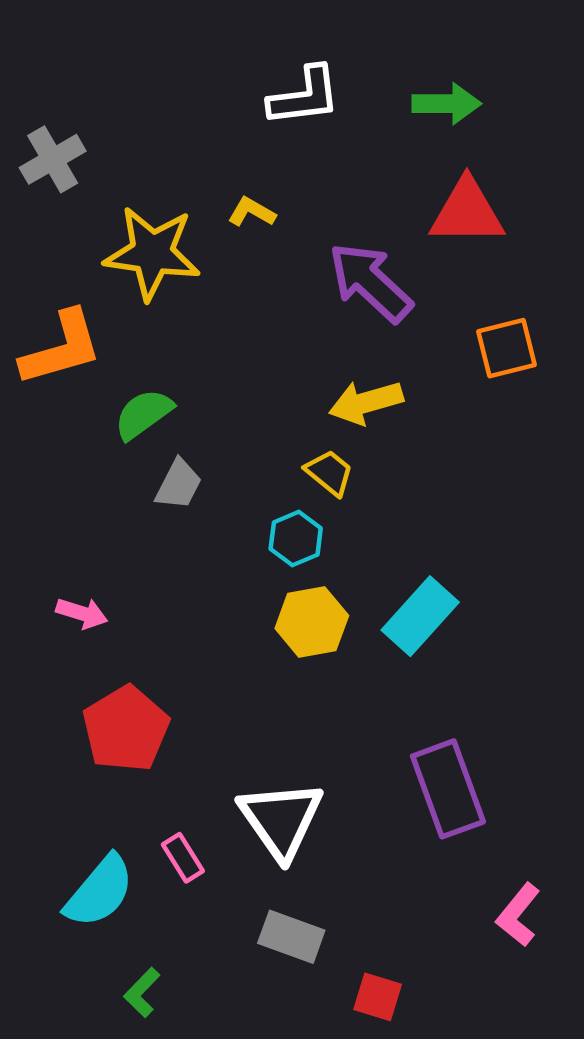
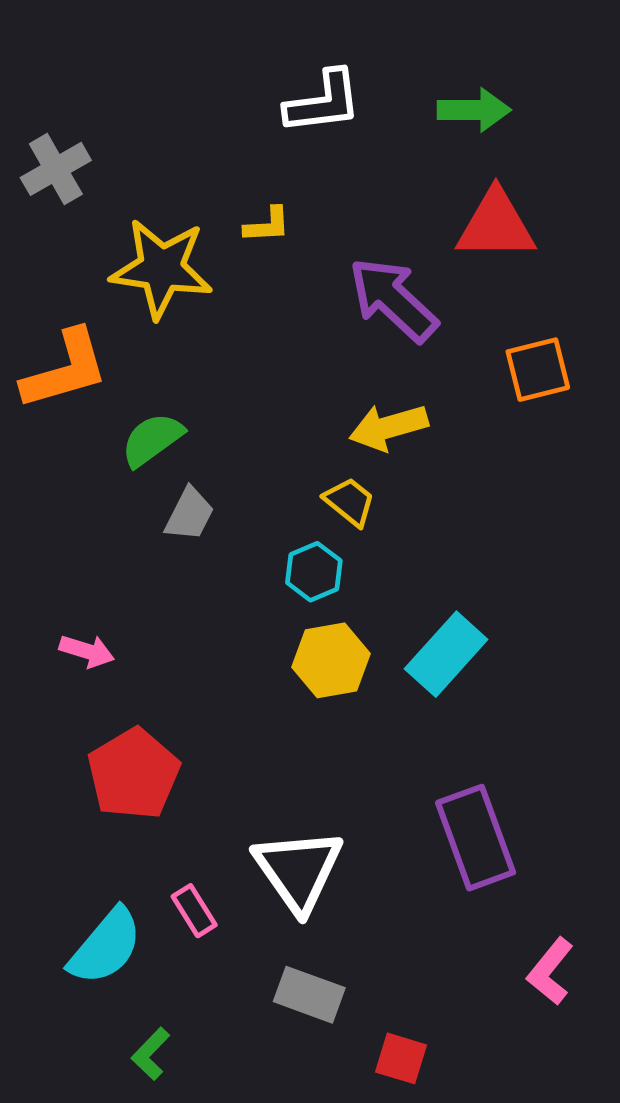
yellow L-shape: (252, 212) -> (267, 225), turned 147

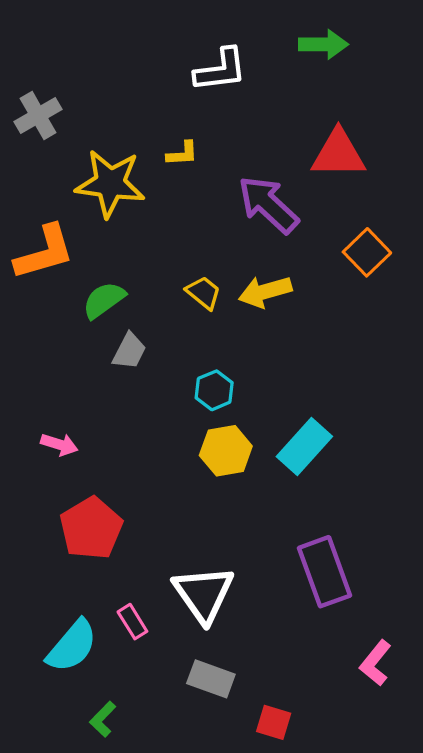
green arrow: (474, 110) -> (323, 44), moved
orange square: (538, 370) -> (367, 252), turned -30
yellow trapezoid: (350, 502) -> (204, 293), moved

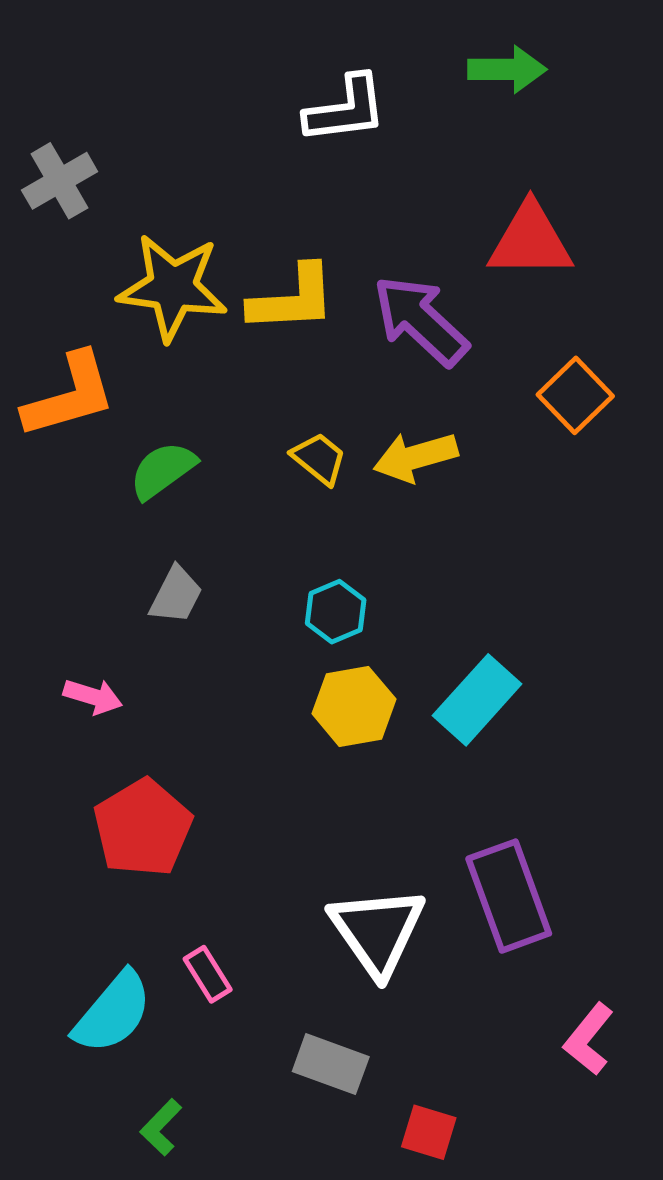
yellow L-shape: (182, 154) -> (292, 299), moved, size x1.8
gray trapezoid: (129, 351) -> (176, 595), moved
white triangle: (204, 594) -> (377, 931), moved

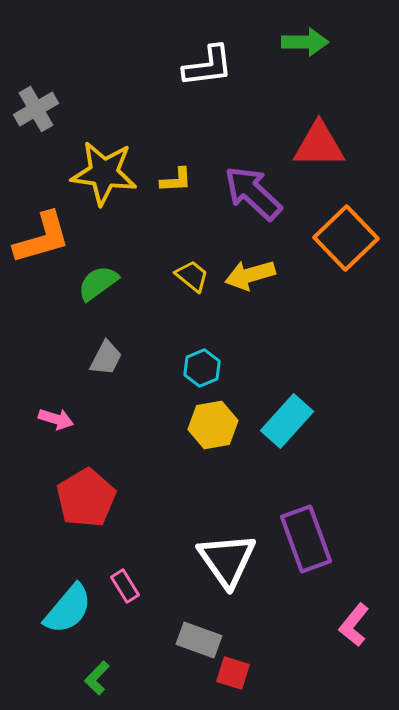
yellow L-shape: (292, 299) -> (176, 180), size x0.6
orange square: (575, 395) -> (346, 238), size x1.4
red square: (429, 1132) -> (233, 673), moved

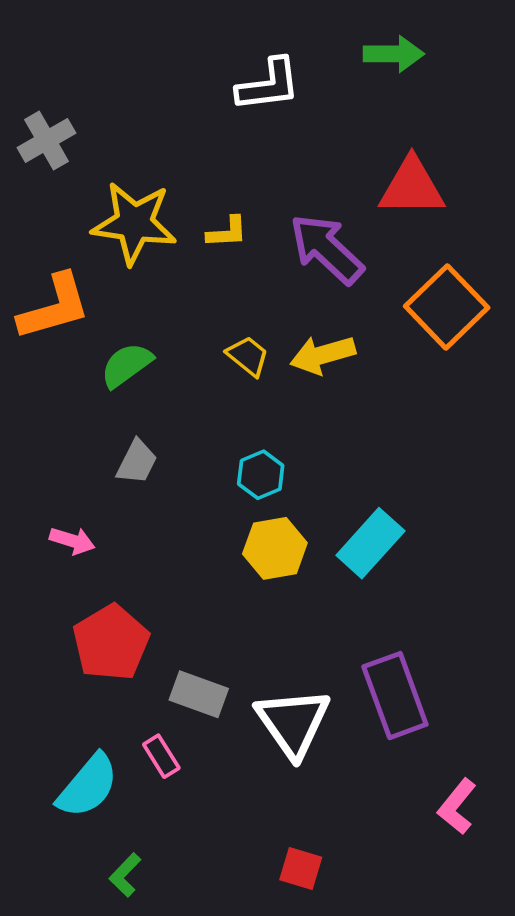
gray rectangle: (199, 640) -> (199, 694), moved

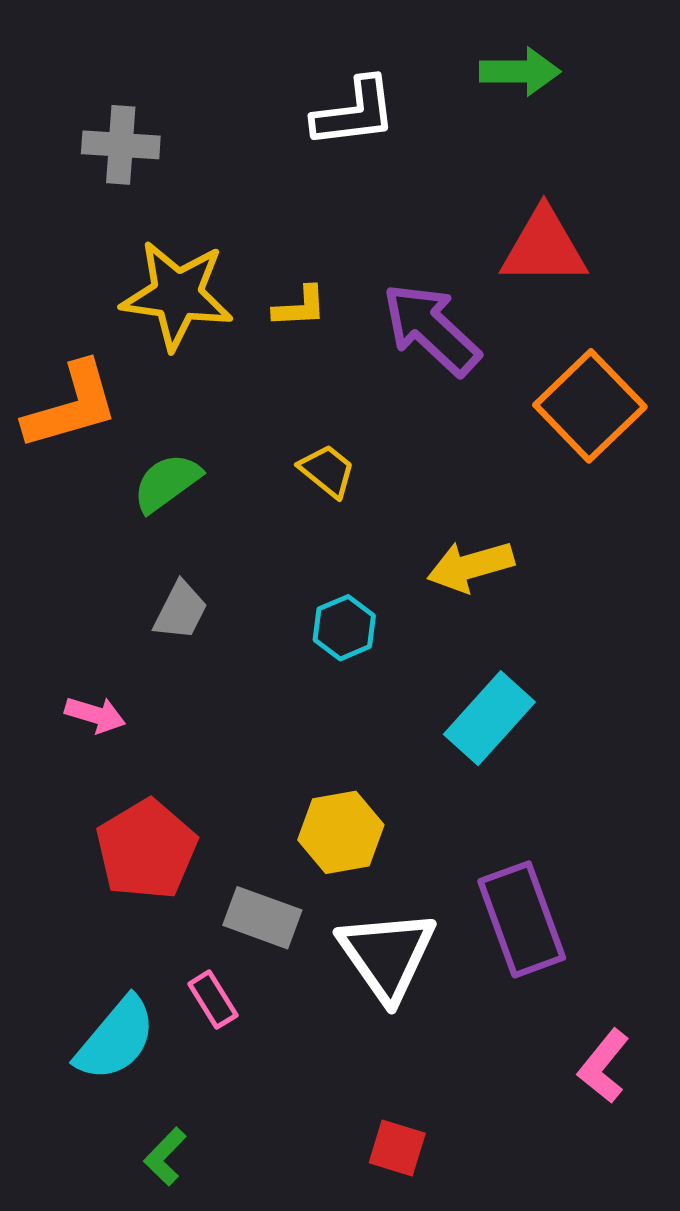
gray cross: (46, 140) -> (121, 145), moved, turned 34
yellow arrow: (323, 355) -> (471, 566), moved
yellow hexagon: (275, 548) -> (341, 832), moved

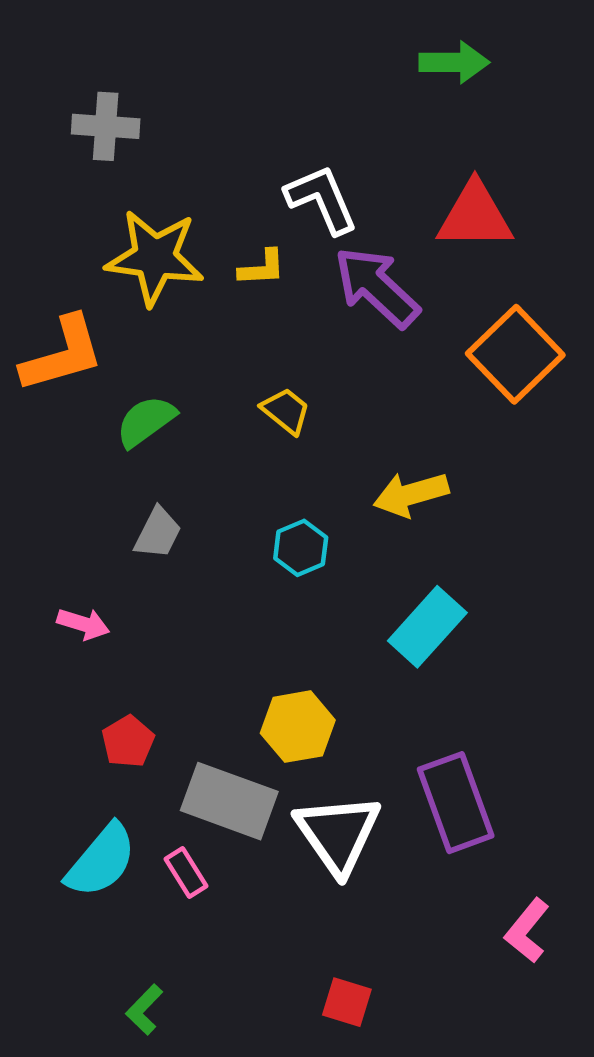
white L-shape: (355, 112) -> (322, 199), moved, turned -106
red pentagon: (146, 849) -> (128, 741), size x0.6
gray rectangle: (262, 918) -> (229, 801), size x1.4
cyan semicircle: (116, 1039) -> (101, 861), moved

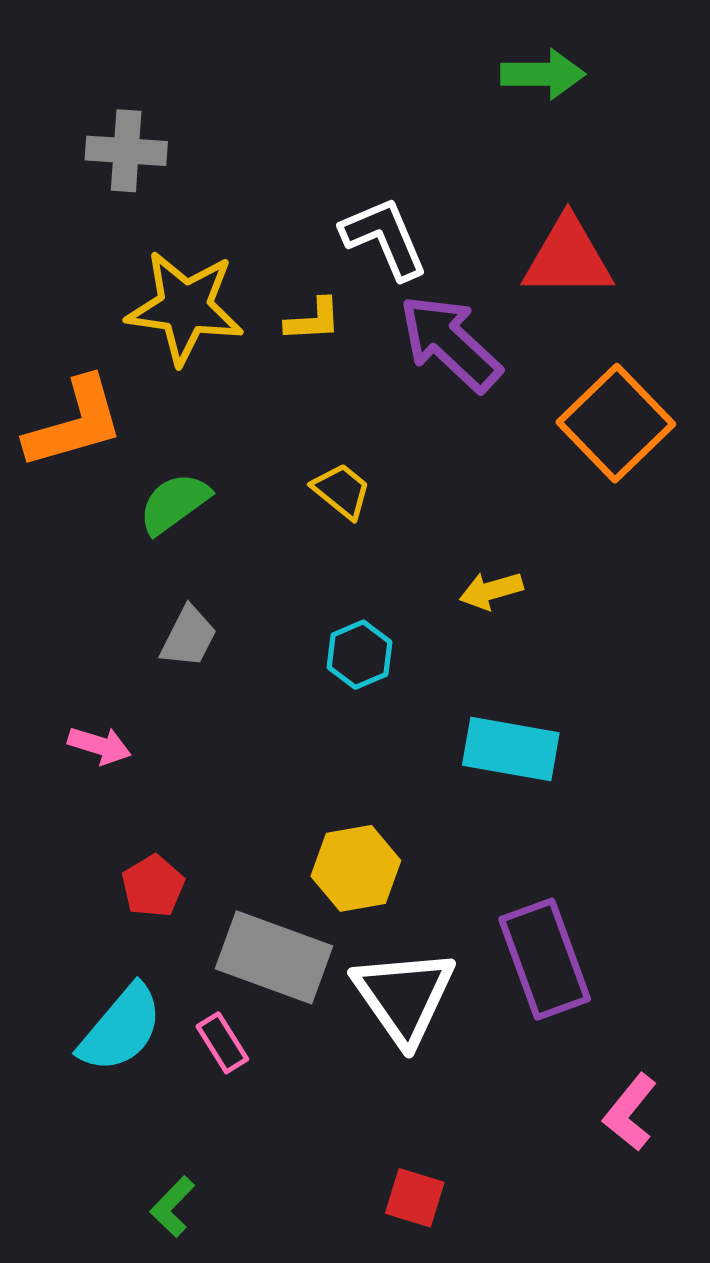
yellow arrow: (411, 494) -> (491, 591), size x0.7
cyan rectangle: (427, 627) -> (511, 749), turned 58

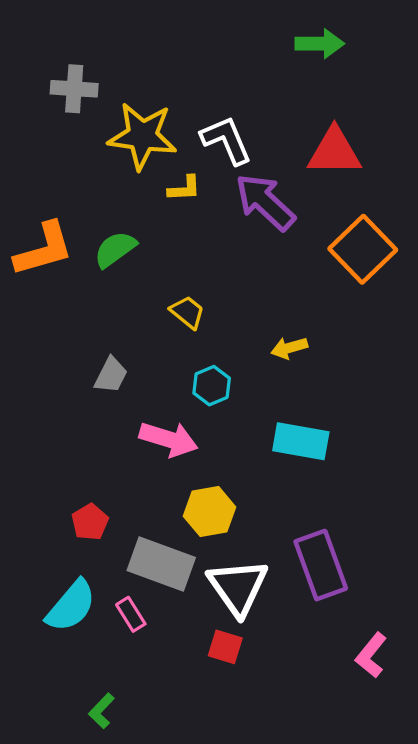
yellow star: (185, 307) -> (142, 136), moved
yellow trapezoid: (342, 491) -> (187, 312), moved
green semicircle: (174, 503) -> (115, 249), moved
pink arrow: (99, 745) -> (169, 439), moved, size x1.6
red square: (415, 1198) -> (225, 647), moved

